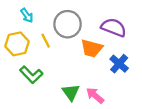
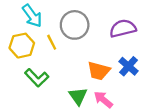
cyan arrow: (27, 15) -> (32, 16), size x1.5
purple semicircle: (114, 27) -> (123, 28), turned -35
orange trapezoid: (92, 48) -> (99, 71), moved

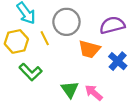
orange trapezoid: (99, 71) -> (89, 49), moved

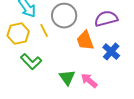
orange trapezoid: (89, 49) -> (85, 41), turned 55

